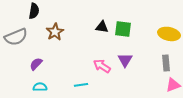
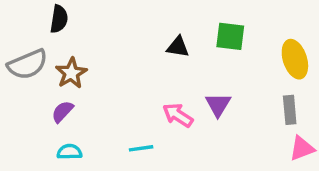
green square: (123, 29) -> (230, 36), moved
brown star: (55, 32) -> (71, 73), moved
yellow ellipse: (169, 34) -> (295, 59), turned 60

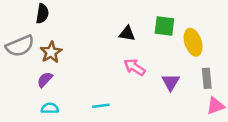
yellow ellipse: (295, 59) -> (193, 42), moved
purple triangle: (218, 105) -> (171, 82), moved
pink arrow: (178, 115) -> (135, 67), moved

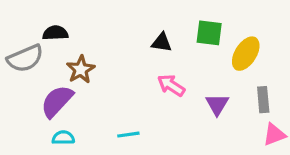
black semicircle: (42, 14) -> (55, 33), moved, turned -102
yellow ellipse: (193, 42) -> (246, 54), turned 50
brown star: (51, 52) -> (81, 69), moved
purple semicircle: (45, 80) -> (57, 101), size x1.6

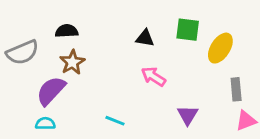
black semicircle: (55, 33) -> (67, 31), moved
purple triangle: (217, 104) -> (188, 115), moved
cyan line: (128, 135) -> (115, 121), turned 30
cyan semicircle: (63, 138) -> (45, 124), moved

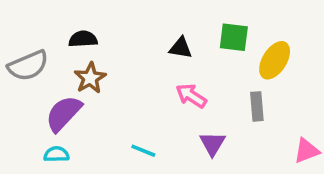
gray rectangle: (236, 89) -> (257, 106), moved
purple triangle: (188, 115) -> (213, 144), moved

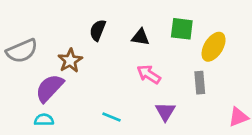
black semicircle: (83, 39) -> (98, 30), moved, turned -65

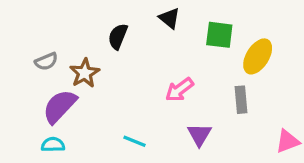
black triangle: (140, 37) -> (169, 18), moved, turned 30
gray semicircle: (22, 51) -> (46, 61), moved, size x0.6
pink arrow: (149, 74) -> (179, 90), turned -70

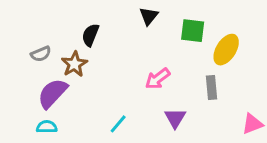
black triangle: (169, 18) -> (149, 16), turned 30
black semicircle: (118, 36) -> (90, 35), moved
cyan line: (134, 141) -> (118, 124), turned -72

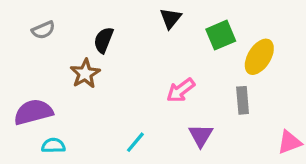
green square: (193, 31) -> (221, 35), turned -30
gray semicircle: (41, 54) -> (43, 30), moved
purple semicircle: (53, 93) -> (33, 112), moved, turned 32

